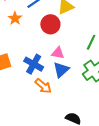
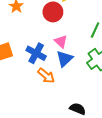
pink triangle: (58, 53) -> (61, 41), turned 32

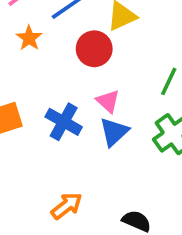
orange arrow: (46, 76) -> (67, 206), moved, turned -78

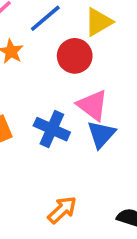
pink triangle: (108, 101) -> (93, 105), size x1.4

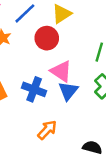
orange arrow: (62, 210) -> (47, 130), moved

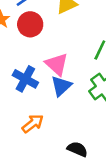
red circle: (47, 38) -> (30, 24), moved

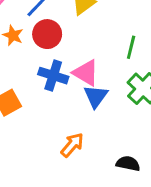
blue cross: (25, 79) -> (53, 76), moved

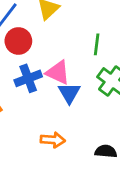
blue cross: (53, 76) -> (28, 78), turned -32
orange arrow: (72, 145) -> (53, 140), turned 60

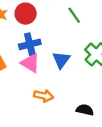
green line: (97, 44) -> (74, 15), moved, turned -49
pink triangle: (58, 73) -> (30, 63), moved

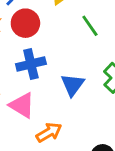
pink triangle: (30, 63) -> (22, 105), moved
orange arrow: (44, 96) -> (49, 132), turned -42

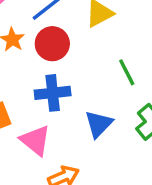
green line: (90, 26) -> (127, 72), moved

